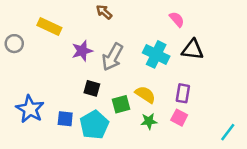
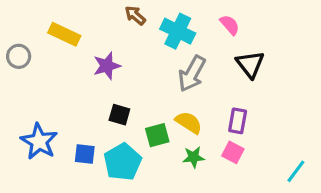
black triangle: (193, 50) -> (250, 64), turned 45
cyan cross: (156, 54) -> (178, 31), moved
gray arrow: (112, 57) -> (192, 74), moved

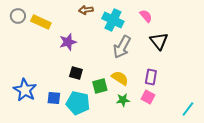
brown arrow: (135, 15) -> (86, 10), turned -48
gray circle: (19, 56) -> (18, 16), moved
cyan pentagon: (123, 162) -> (78, 103), turned -30

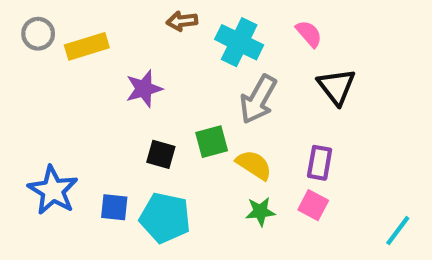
yellow rectangle: (41, 22) -> (87, 46), turned -42
green square: (100, 86) -> (212, 142), moved

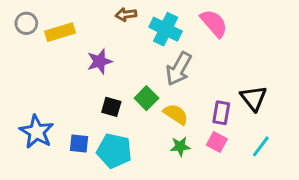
pink semicircle: (309, 34) -> (214, 23), size x1.5
black triangle: (336, 87) -> (253, 98), moved
green square: (212, 142) -> (146, 98), turned -30
cyan line: (398, 231) -> (261, 146), moved

